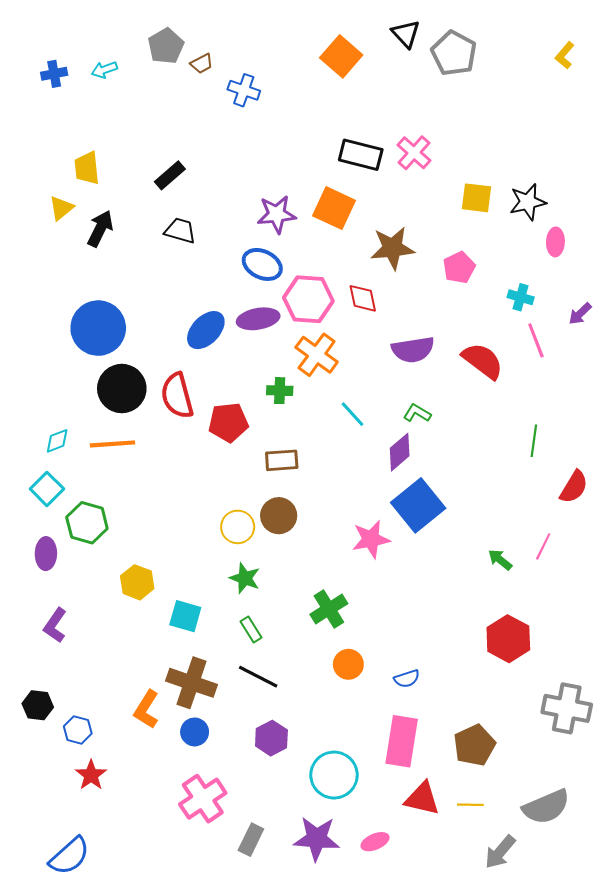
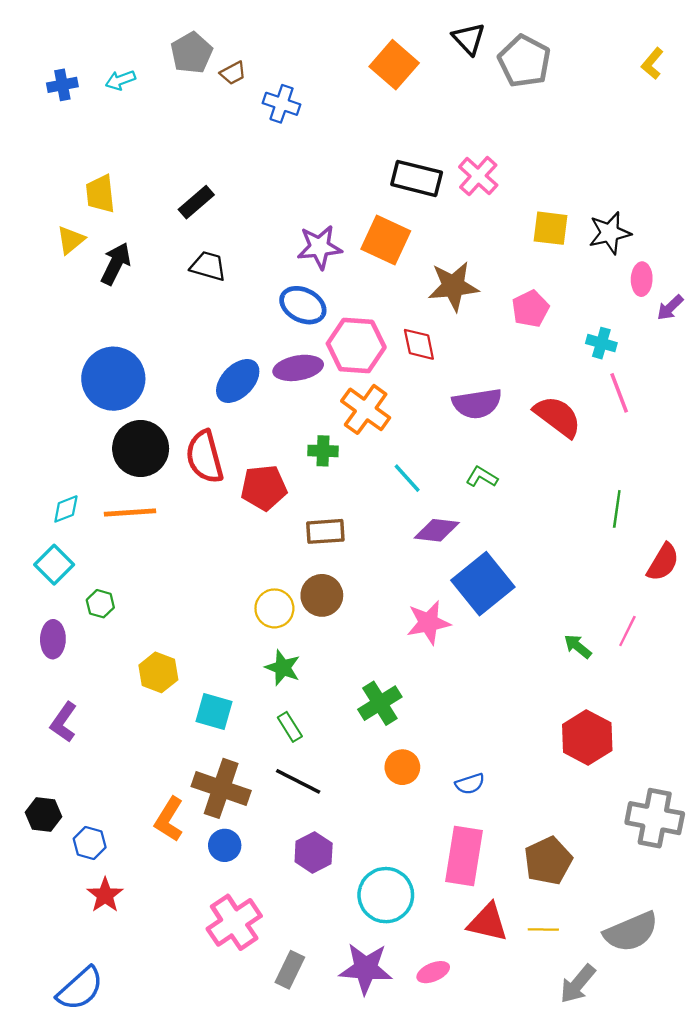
purple arrow: (580, 314) -> (670, 308), moved
purple diamond: (400, 452) -> (437, 530), moved, turned 48
green hexagon: (87, 523) -> (100, 604), size x0.6

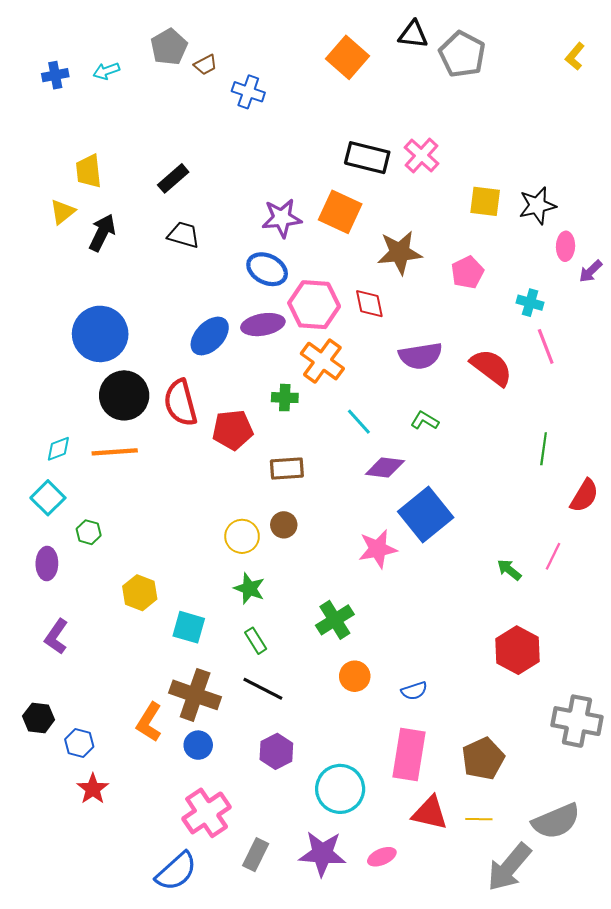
black triangle: (469, 39) -> (413, 34), turned -40
brown circle: (322, 595) -> (284, 525), size x0.7
gray arrow: (578, 984) -> (509, 867), size x1.4
blue semicircle: (80, 989) -> (176, 871), moved

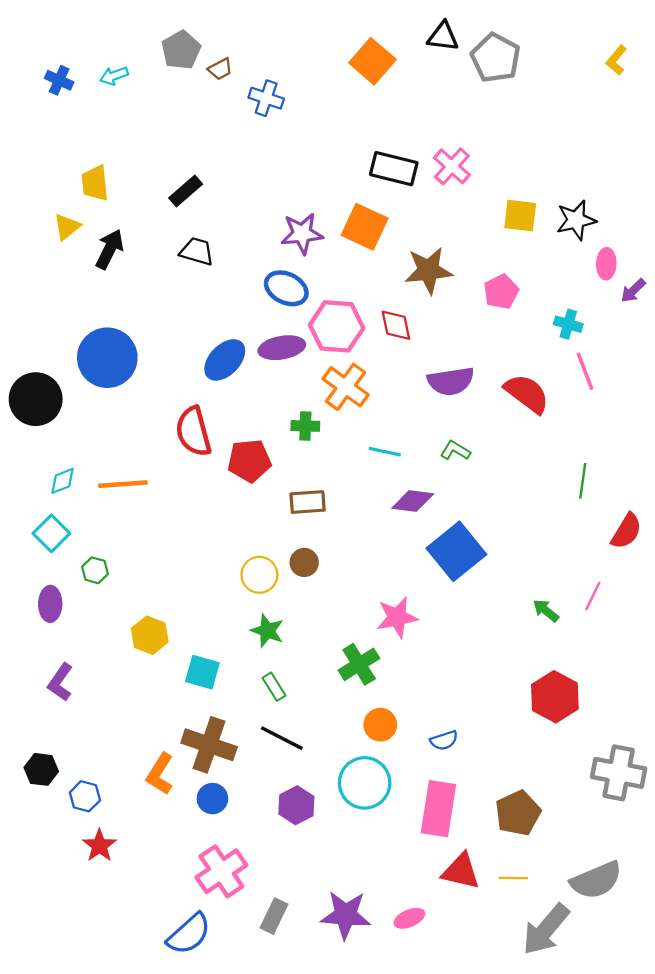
blue cross: (55, 75) -> (59, 80), turned 35
black circle: (124, 395) -> (36, 399), moved
cyan line: (359, 422) -> (385, 452), turned -36
pink star: (378, 549) -> (397, 617), moved
cyan circle: (340, 789) -> (365, 783), moved

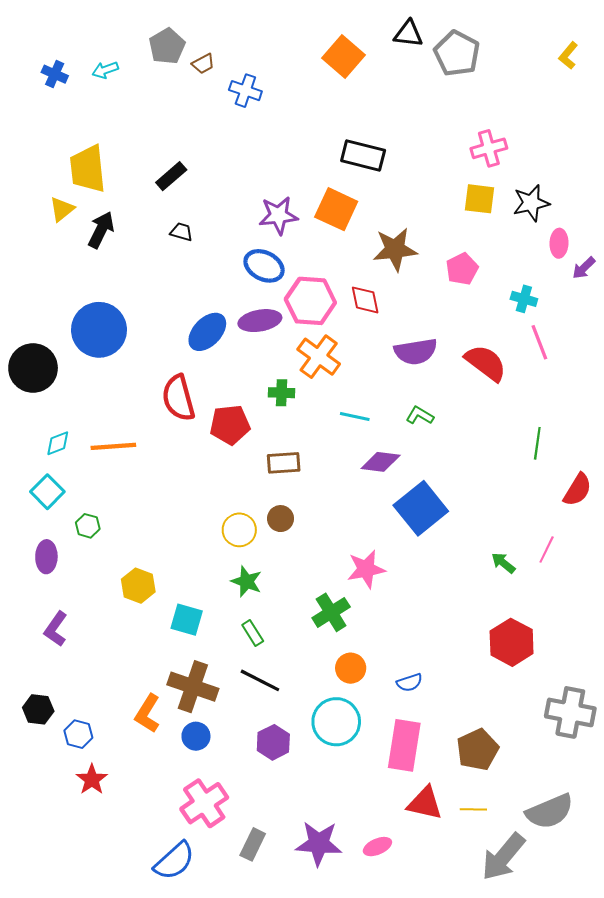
pink cross: (452, 166) -> (489, 148), moved, turned 32
yellow trapezoid: (95, 183) -> (88, 169), size x1.4
black trapezoid: (197, 251) -> (182, 232), size x0.7

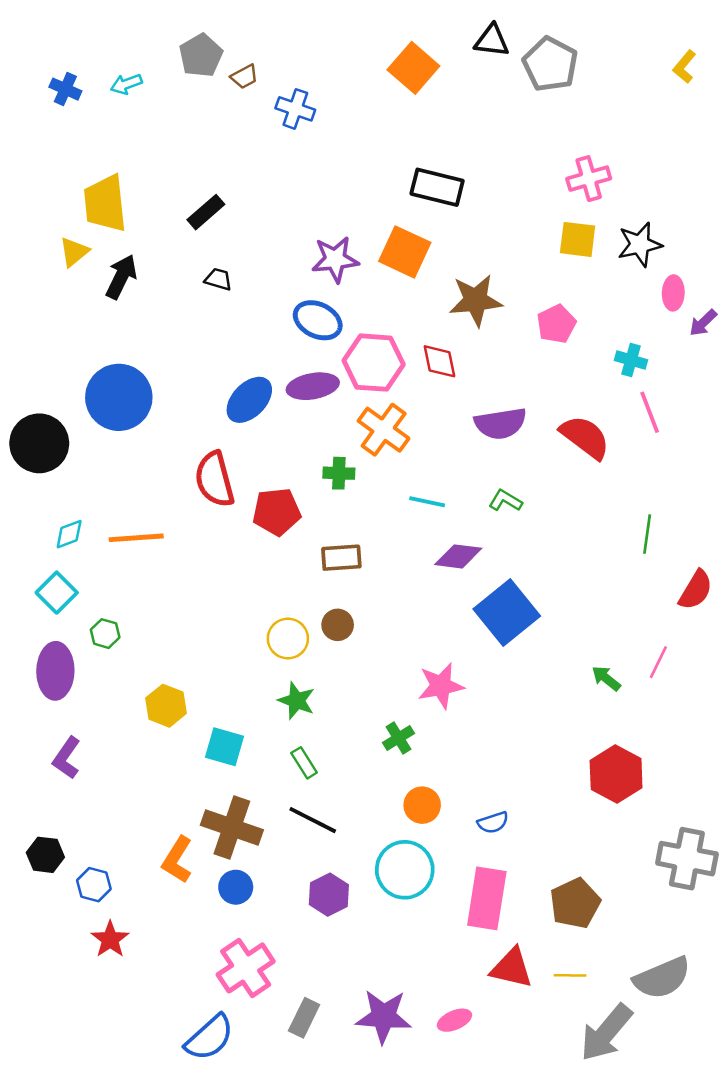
purple ellipse: (46, 557) -> (55, 671), size x1.4
green cross: (331, 612) -> (399, 738), size x0.7

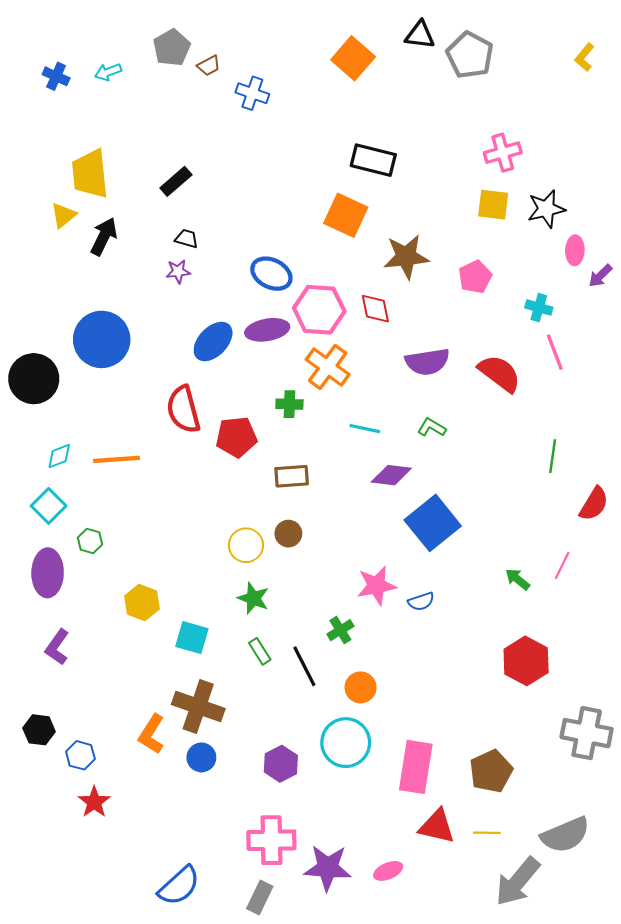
purple star: (335, 259) -> (178, 271), moved, size x0.6
black line: (313, 820) -> (304, 666), moved, turned 36
blue semicircle: (493, 823) -> (421, 601), moved
pink cross: (246, 968) -> (271, 840), moved, turned 33
gray rectangle: (304, 1018) -> (260, 897), moved

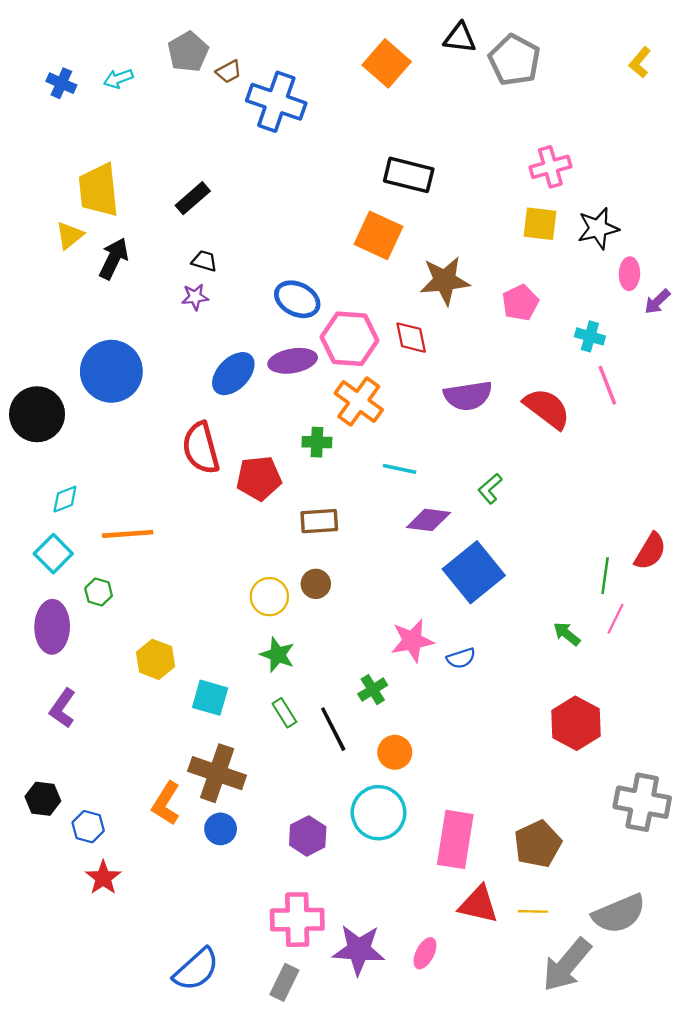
blue cross: (252, 93) -> (276, 102), size x1.6
green L-shape: (432, 427) -> (490, 489), moved, turned -72
green line: (553, 456) -> (605, 576), moved
orange line: (117, 459) -> (128, 534), moved
pink ellipse: (388, 871) -> (425, 953), turned -40

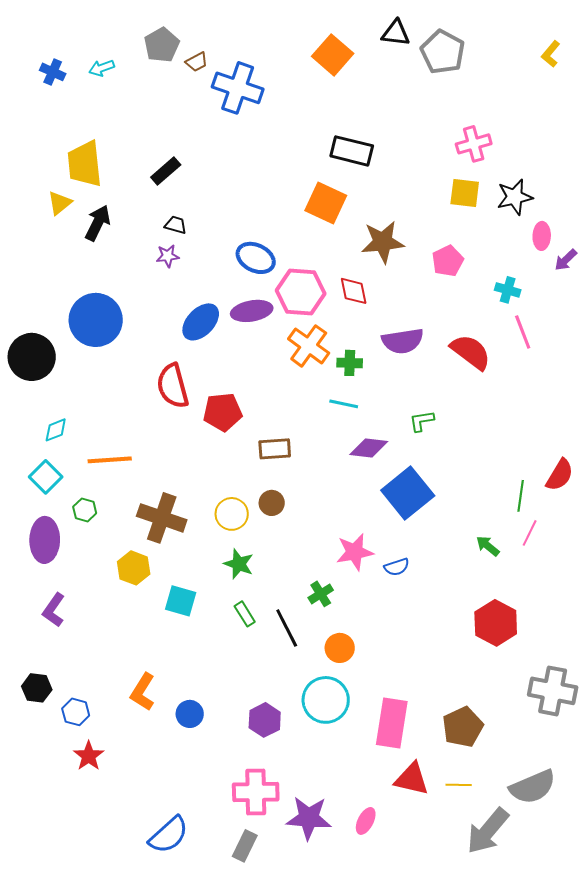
green cross: (317, 442) -> (350, 363), moved
green L-shape: (490, 489) -> (422, 421), turned 32
brown cross: (217, 773) -> (162, 518), moved

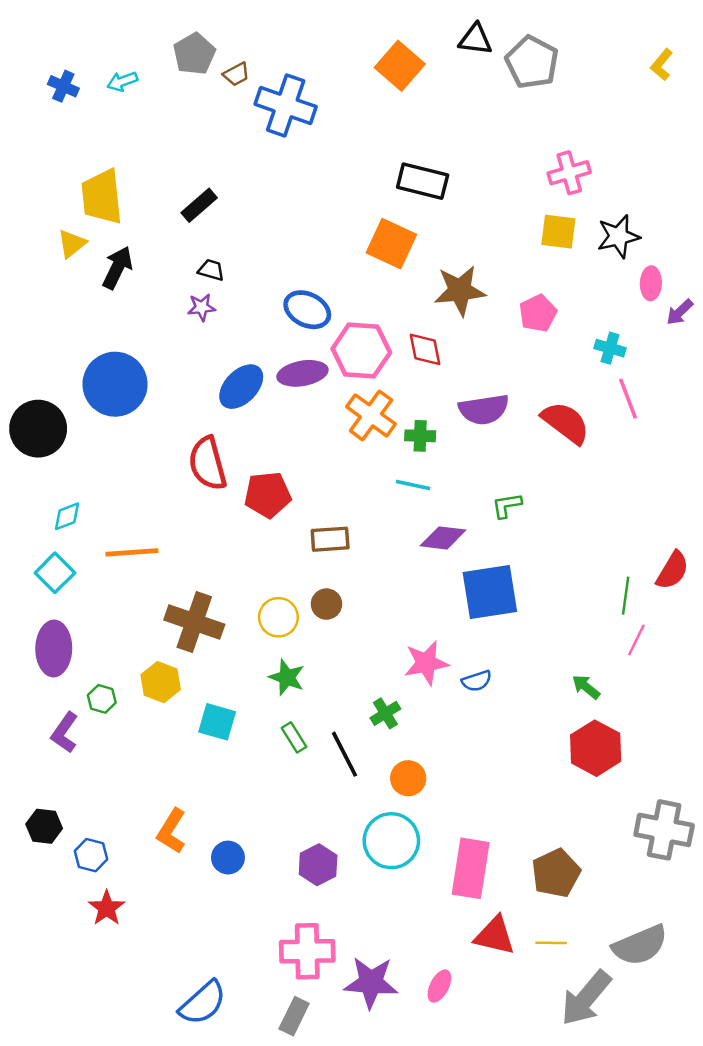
blue square: (408, 493) -> (490, 592), turned 30
green hexagon: (85, 510) -> (102, 699), moved
green arrow: (488, 546) -> (586, 687), moved

